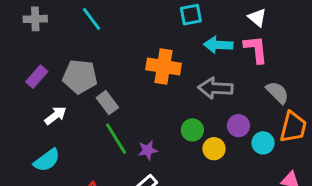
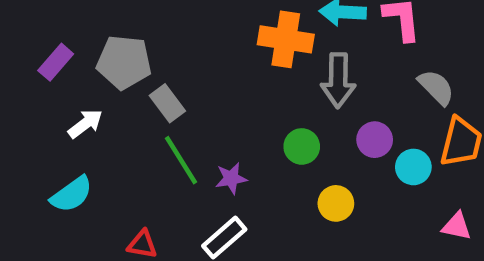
orange cross: (164, 67) -> (286, 39), moved
gray arrow: (215, 88) -> (338, 80), turned -92
yellow circle: (214, 149) -> (336, 203), moved

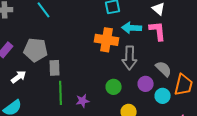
gray semicircle: (436, 87) -> (164, 69), moved
gray rectangle: (167, 103) -> (55, 68), turned 35
green line: (181, 160) -> (61, 93), turned 30

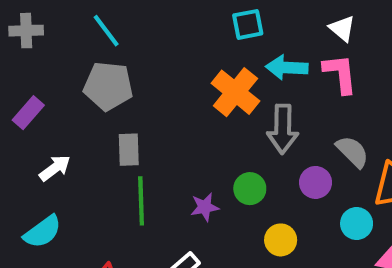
orange cross: (107, 40) -> (235, 92), turned 30
gray pentagon: (36, 50) -> (108, 86), moved
cyan circle: (163, 96) -> (357, 224), moved
purple star: (83, 101) -> (205, 207), moved

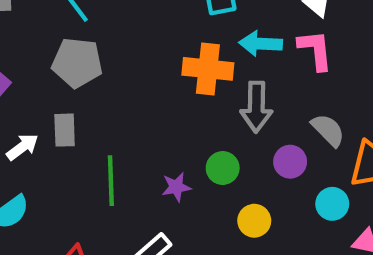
orange cross: (235, 92) -> (208, 69), turned -33
gray rectangle: (129, 150) -> (65, 130), moved

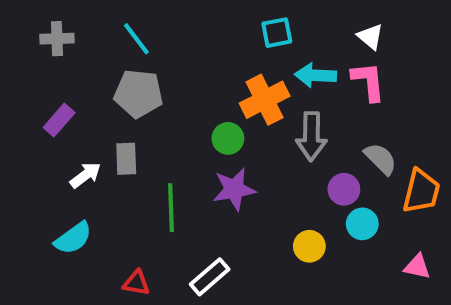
orange cross: (208, 69) -> (265, 100), turned -33
green circle: (223, 168) -> (228, 138), moved
purple star: (176, 187) -> (234, 189), moved, size x1.5
cyan circle: (332, 204) -> (362, 224), moved

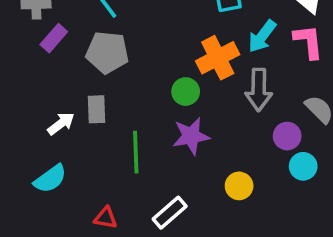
cyan arrow: (315, 75) -> (262, 36), turned -56
purple rectangle: (59, 120) -> (54, 38), moved
yellow circle: (309, 246) -> (239, 186), moved

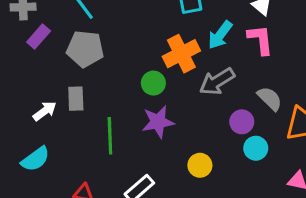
gray arrow: (259, 90) -> (217, 82), turned 57

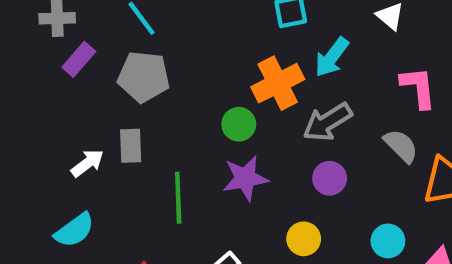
pink L-shape: (260, 40) -> (418, 87), moved
purple circle: (242, 122) -> (330, 178), moved
cyan circle: (256, 148) -> (388, 241), moved

